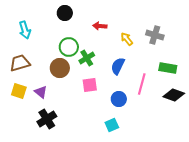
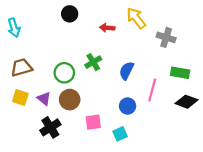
cyan arrow: (25, 30) -> (14, 28), moved
yellow arrow: (127, 39) -> (136, 18), moved, size x1.5
green circle: (69, 47) -> (64, 73), moved
brown circle: (60, 68) -> (70, 100), moved
pink square: (90, 85) -> (93, 122), moved

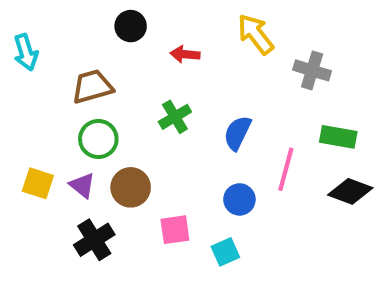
red arrow: (107, 28) -> (185, 54), moved
brown trapezoid: (21, 67) -> (92, 87), moved
green circle: (64, 73) -> (98, 139), moved

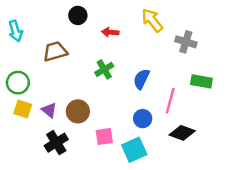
green circle: (98, 139) -> (18, 83), moved
black diamond: (350, 191) -> (182, 133), moved
cyan square: (225, 252) -> (134, 150), size x1.5

